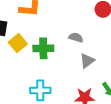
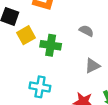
gray semicircle: (76, 38) -> (86, 31), moved

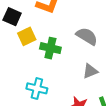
gray semicircle: (86, 31) -> (87, 36), size x1.5

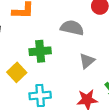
yellow square: (27, 36) -> (17, 72), moved

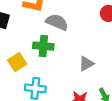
gray semicircle: (72, 28) -> (57, 22), moved

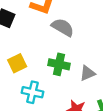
green cross: (43, 46) -> (59, 64), moved

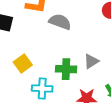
green cross: (59, 64) -> (66, 69), moved

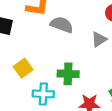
gray triangle: (91, 61) -> (99, 39), moved

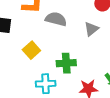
yellow square: (23, 68) -> (31, 50), moved

